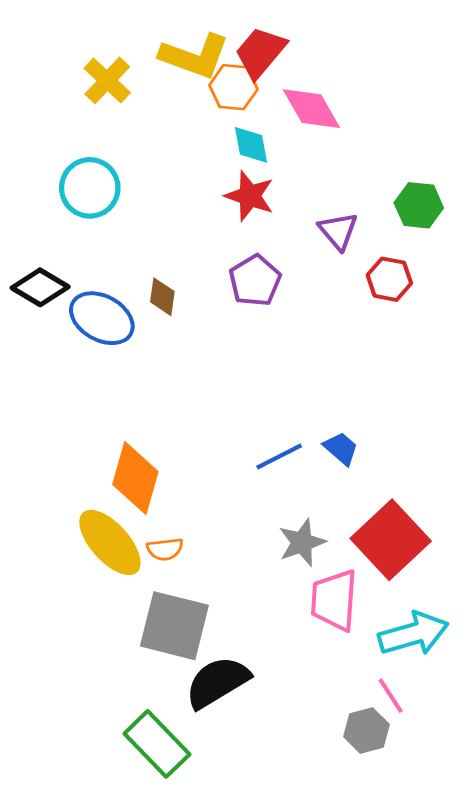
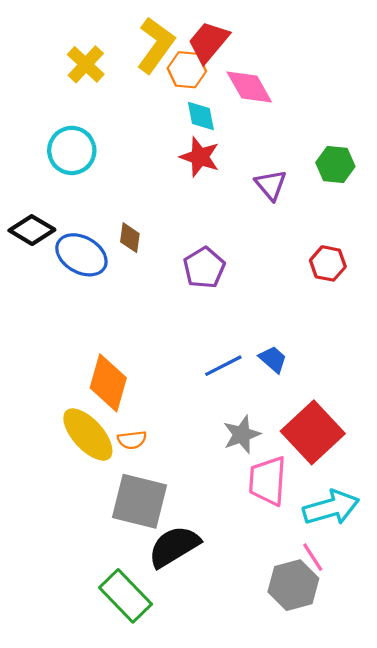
yellow L-shape: (195, 56) -> (156, 45), turned -74
red hexagon: (389, 279) -> (328, 263), moved
purple pentagon: (255, 281) -> (204, 268), moved
gray hexagon: (366, 730) -> (293, 585), size x1.4

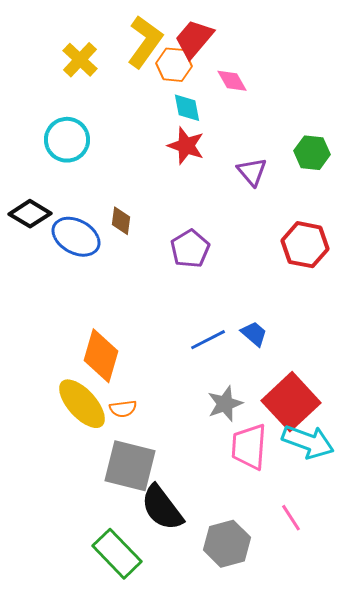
pink diamond: (249, 87) -> (232, 81), size x0.7
red hexagon: (328, 263) -> (305, 245), size x1.4
cyan arrow: (331, 508) -> (308, 442), moved, turned 36
black semicircle: (174, 546) -> (162, 508), turned -96
gray hexagon: (293, 585) -> (227, 544), moved

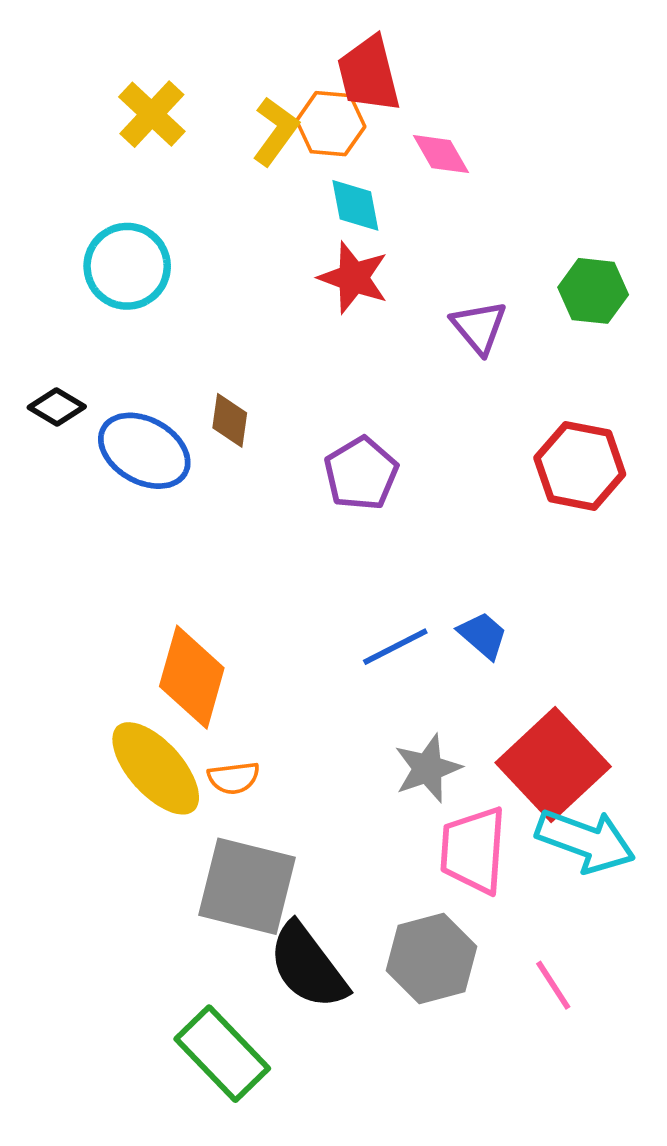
red trapezoid: (194, 39) -> (369, 74), turned -54
yellow L-shape: (145, 42) -> (275, 131), moved, size x0.7
black diamond: (30, 214) -> (57, 407), size x0.7
gray hexagon: (227, 544) -> (431, 959), moved

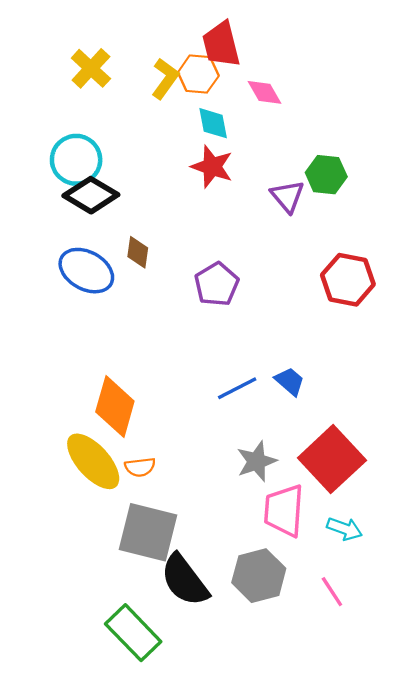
green hexagon: (593, 291) -> (326, 175), moved
black diamond: (57, 407) -> (91, 195), moved, size x1.6
cyan arrow: (586, 841) -> (345, 529), moved, size x0.6

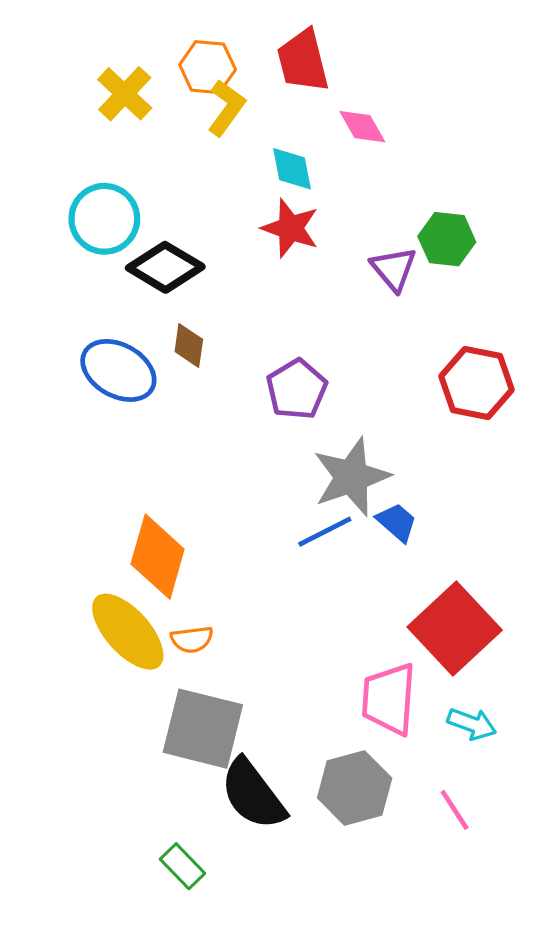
orange hexagon: (198, 74) -> (208, 67), moved
black diamond: (91, 195) -> (165, 267), moved
gray star: (257, 461) -> (351, 477), moved, size x1.4
green rectangle: (133, 633) -> (183, 866), size x0.6

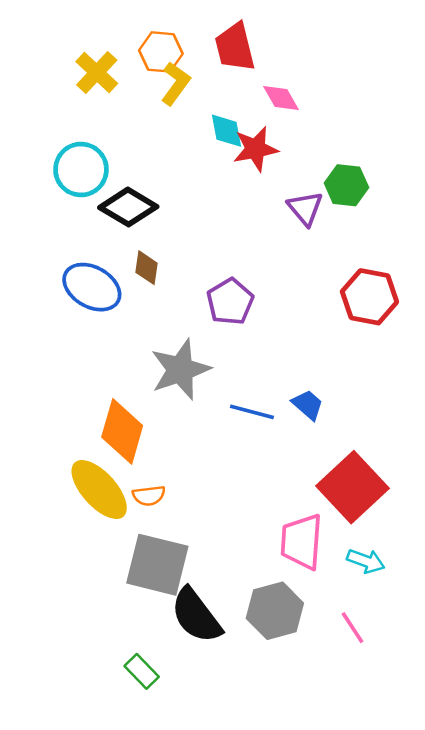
red star: (290, 228) -> (256, 149), moved, turned -30
gray star: (351, 477) -> (180, 370), moved
blue line: (325, 532) -> (252, 412), turned 42

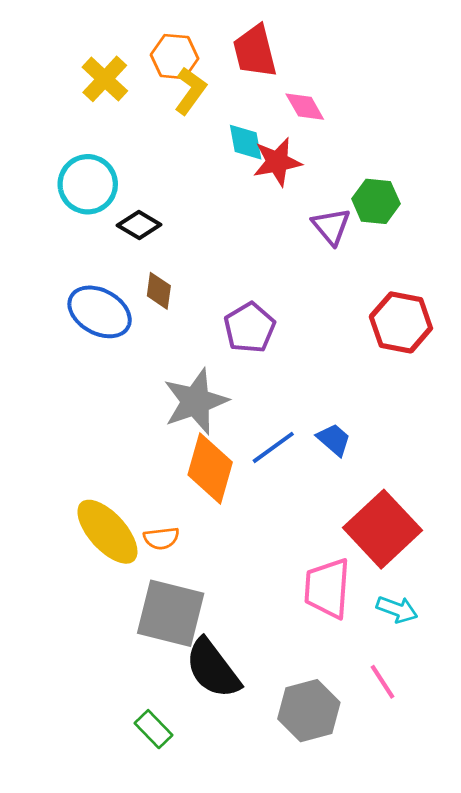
black diamond: (128, 207) -> (139, 225), size x0.7
blue line: (252, 412) -> (273, 447), turned -51
orange diamond: (122, 431) -> (210, 469), moved
gray hexagon: (275, 611) -> (309, 711), moved

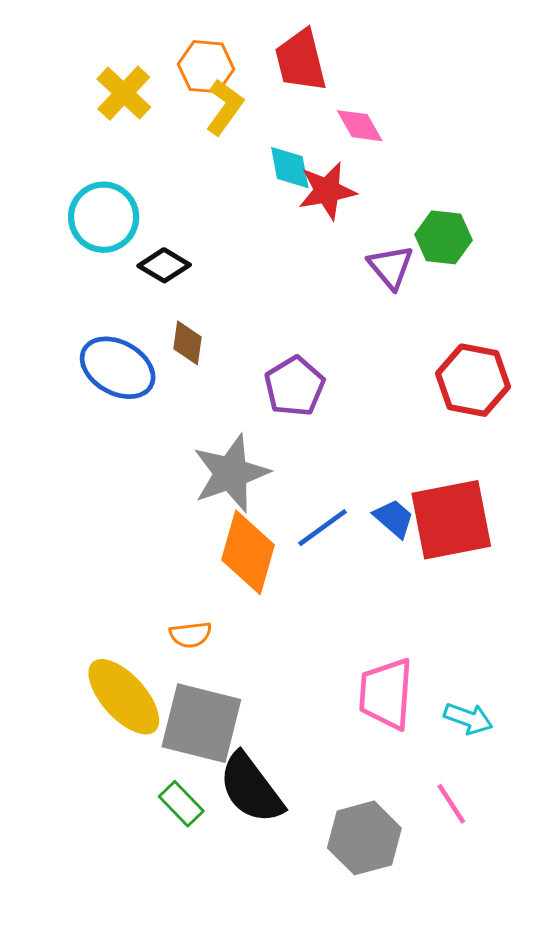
red square: (383, 529) -> (451, 520), moved, turned 32
yellow ellipse: (107, 532) -> (124, 697), moved
green rectangle: (154, 729) -> (181, 804), moved

